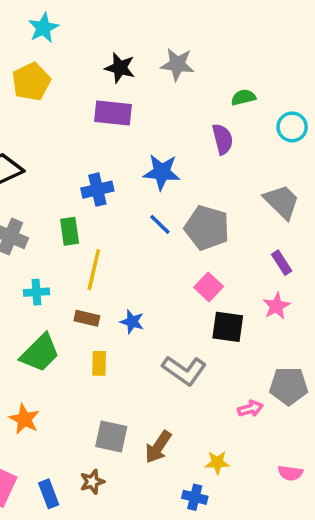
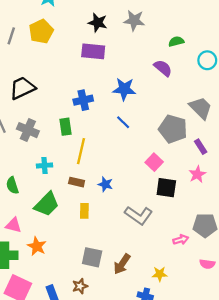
purple semicircle: (223, 139) -> (163, 68), turned -36
gray pentagon: (207, 228) -> (173, 129), moved
pink semicircle: (290, 473) -> (207, 264), moved

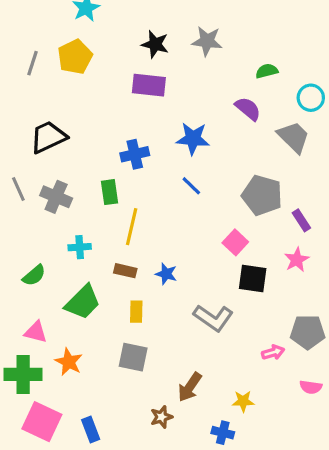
gray trapezoid: (201, 108) -> (293, 137), moved
green semicircle: (12, 185) -> (34, 275), turned -112
gray square: (92, 257) -> (133, 357), moved
brown star: (80, 286) -> (161, 417), moved

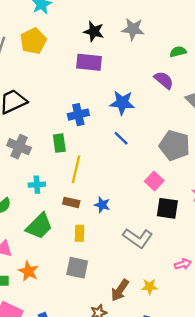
yellow star: (243, 401) -> (150, 287), moved

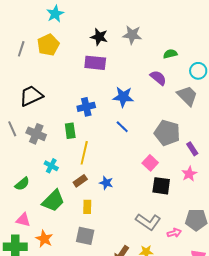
cyan cross: (37, 185) -> (51, 166), turned 32
brown rectangle: (71, 202) -> (80, 181), turned -48
gray L-shape: (138, 238) -> (148, 222), moved

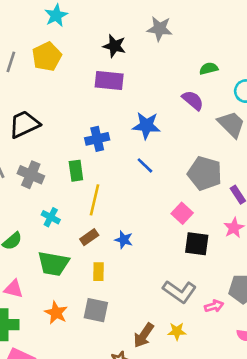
gray star: (132, 35) -> (160, 29), moved
green trapezoid: (53, 201) -> (53, 264), turned 55
orange star: (44, 239) -> (56, 313), moved

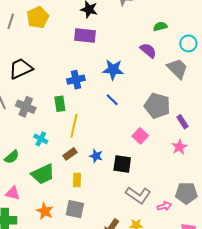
black square: (197, 244) -> (122, 164), moved
green trapezoid: (53, 264) -> (43, 174), turned -35

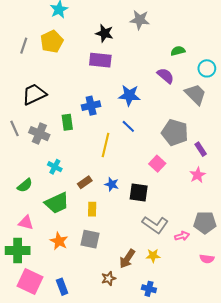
green rectangle: (60, 104) -> (67, 122), moved
yellow line: (74, 126) -> (106, 145), moved

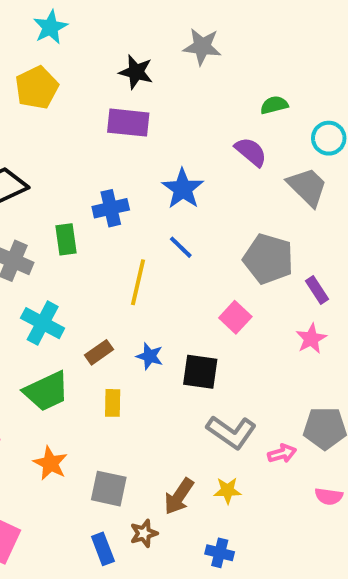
blue star: (129, 95) -> (183, 189), turned 30
cyan cross: (55, 167) -> (43, 323), size x1.5
gray square: (90, 239) -> (109, 489), moved
blue rectangle: (62, 287) -> (103, 549), moved

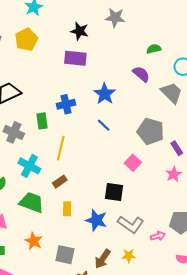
yellow line: (138, 282) -> (61, 148), moved
blue star: (150, 356) -> (96, 220), moved, size x1.5
green trapezoid: (46, 391) -> (32, 202), turned -135

